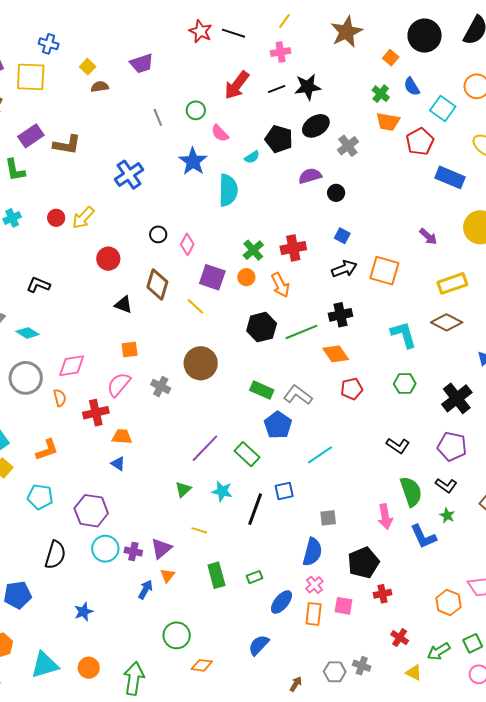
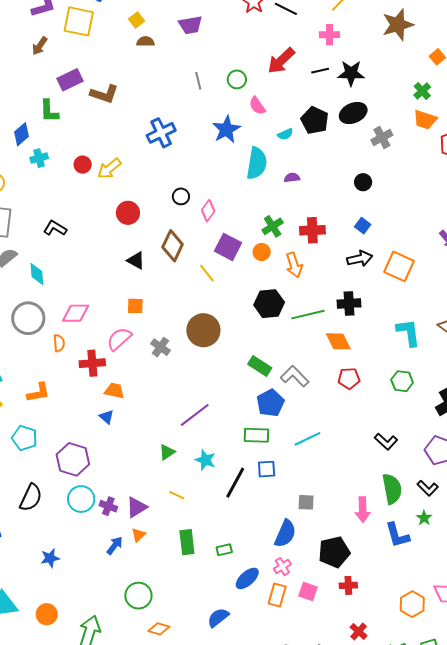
purple semicircle: (310, 176) -> (292, 178), moved, size x0.7
cyan diamond: (28, 333) -> (37, 274), turned 45
green rectangle: (247, 454) -> (256, 435), moved, turned -50

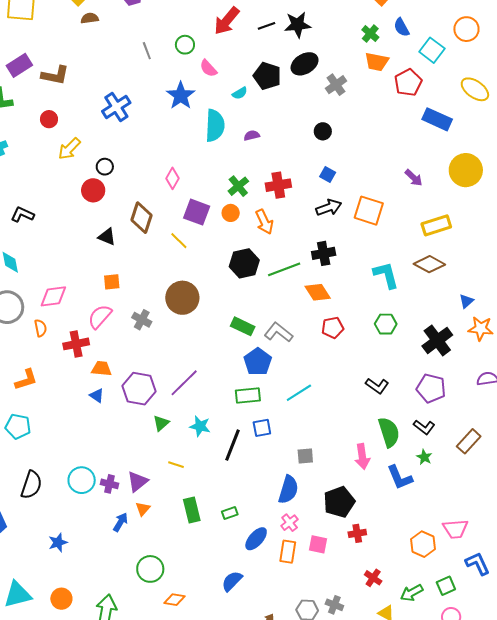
red circle: (83, 165) -> (49, 119), moved
black circle: (181, 196) -> (105, 167), moved
purple hexagon: (73, 459) -> (139, 389), moved

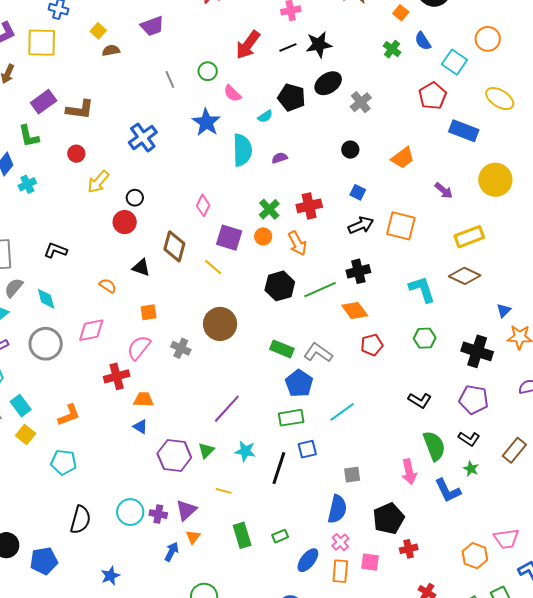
orange trapezoid: (377, 62) -> (403, 158), moved, turned -45
orange semicircle: (41, 328) -> (108, 286), moved, turned -42
black cross: (437, 340) -> (477, 351), turned -32
purple hexagon: (139, 389) -> (174, 456), moved

